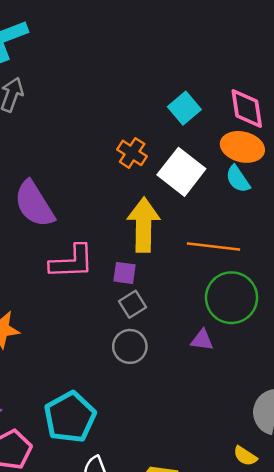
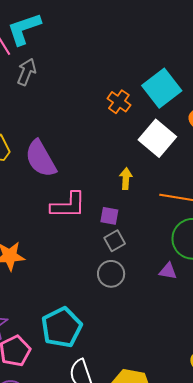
cyan square: (184, 108) -> (162, 88), size x1.5
orange cross: (132, 153) -> (119, 102), moved
yellow arrow: (144, 225) -> (126, 179), size x0.5

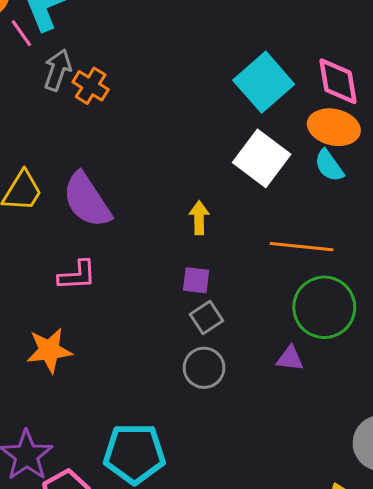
orange cross: (119, 102) -> (91, 86), moved
yellow arrow: (126, 179) -> (199, 218), moved
pink L-shape: (68, 205) -> (77, 275), moved, size x0.7
cyan pentagon: (62, 327) -> (134, 453), turned 30

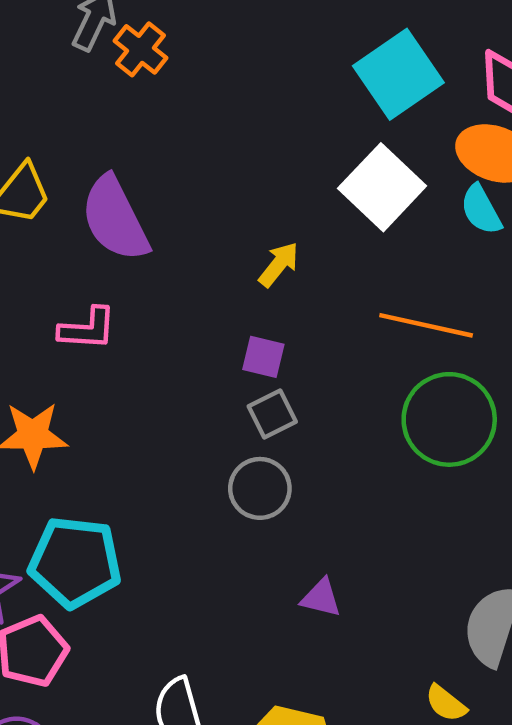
yellow arrow: (199, 218) -> (279, 264), turned 32
purple triangle: (290, 358) -> (321, 598), moved
cyan pentagon: (134, 453) -> (75, 562), moved

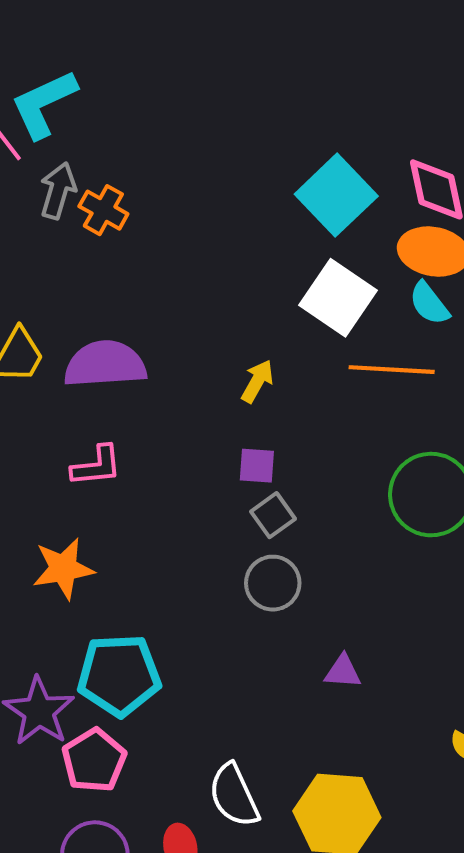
purple semicircle: (115, 219) -> (105, 364), turned 122
orange line: (426, 325) -> (392, 370), moved

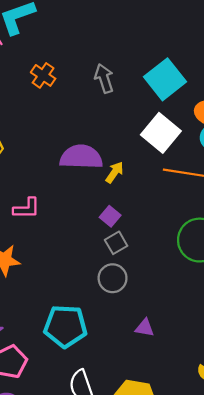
gray arrow: (58, 191) -> (104, 78), moved, turned -40
purple semicircle: (105, 364) -> (81, 157), moved
purple square: (257, 466) -> (110, 216), turned 30
cyan pentagon: (119, 675) -> (65, 326), moved

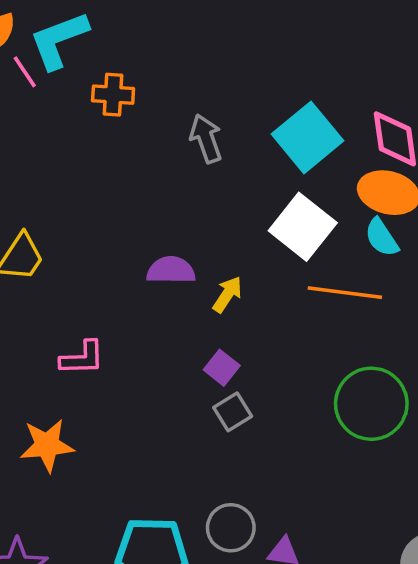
orange cross: (43, 75) -> (113, 95), moved, turned -30
purple semicircle: (81, 157) -> (171, 270), size x0.7
gray circle: (113, 278) -> (231, 528), moved

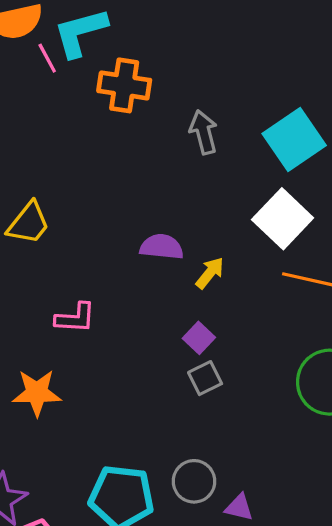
orange cross: (113, 95) -> (124, 85), size x1.4

